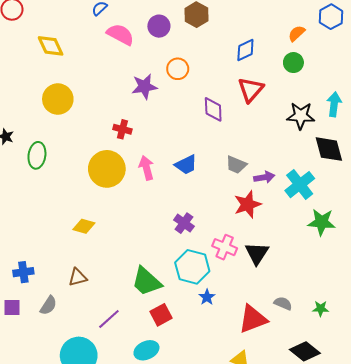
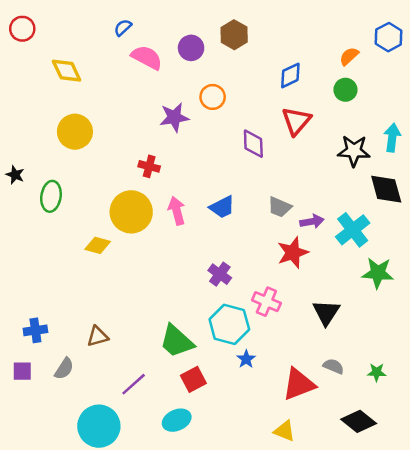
yellow diamond: (84, 226) -> (98, 245), moved
black triangle: (257, 253) -> (326, 312), moved

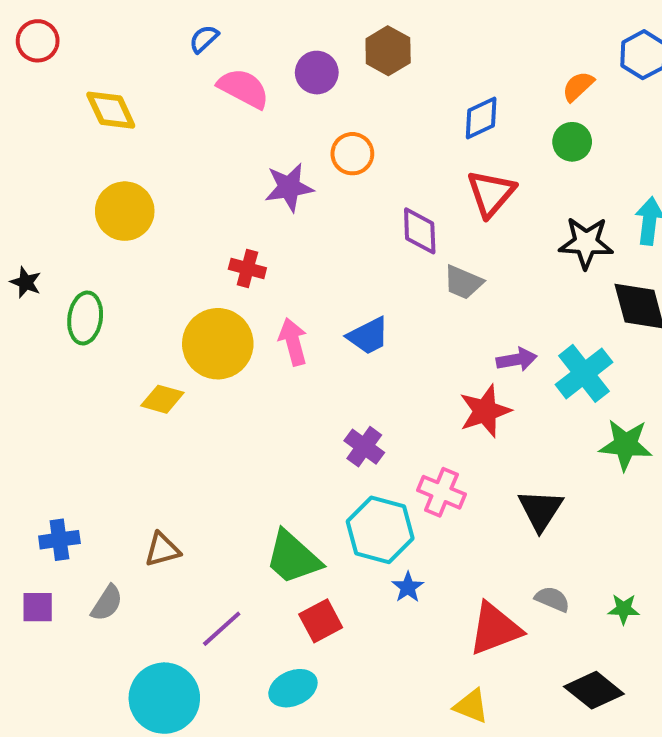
gray trapezoid: (280, 207) -> (463, 282), moved

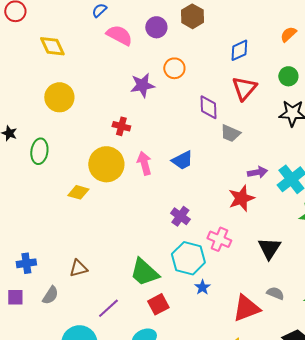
green circle: (572, 142) -> (288, 76), moved

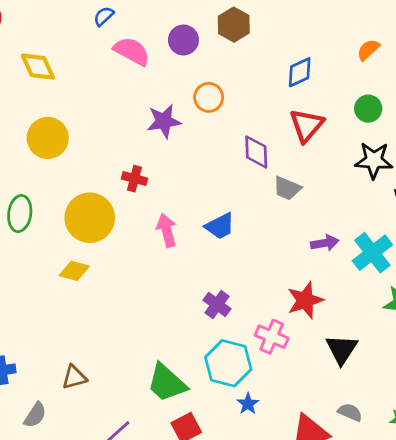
yellow circle: (106, 164) -> (90, 218), moved
red star: (241, 198) -> (305, 300), moved

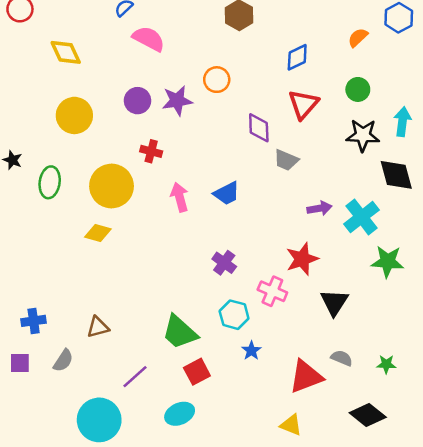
purple circle: (183, 40) -> (138, 101), moved
cyan hexagon: (228, 363) -> (234, 315), size x0.7

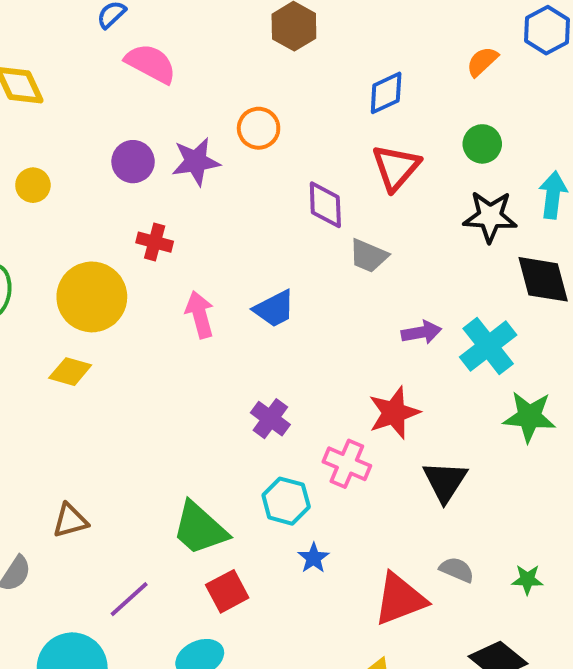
yellow circle: (74, 115) -> (33, 185), size x0.6

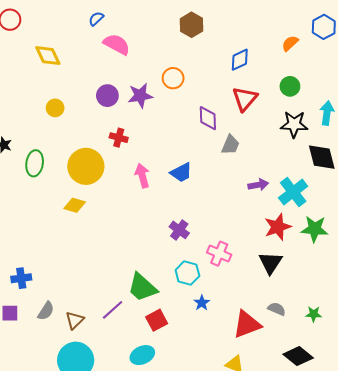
gray trapezoid: (368, 256) -> (230, 145), turned -90
red star: (394, 413) -> (278, 227), moved
brown triangle: (70, 521) -> (75, 320), moved, turned -30
purple line: (129, 599) -> (113, 310), moved

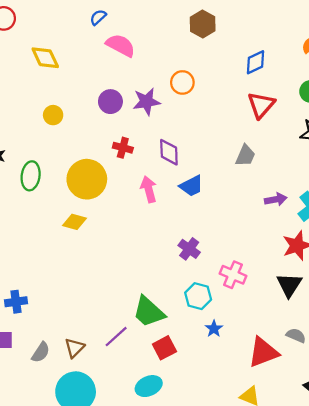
purple diamond: (208, 118) -> (169, 152), moved
gray semicircle: (46, 311) -> (41, 352), moved

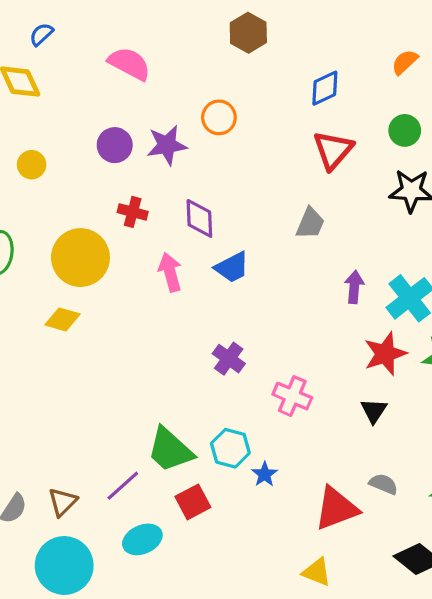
blue semicircle: (98, 17) -> (41, 34), moved
purple arrow: (276, 199) -> (354, 287), turned -75
black triangle: (289, 285) -> (374, 411), size x0.7
cyan hexagon: (198, 296) -> (230, 448), moved
cyan ellipse: (149, 386) -> (142, 539), moved

